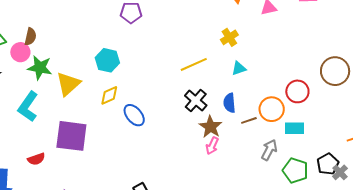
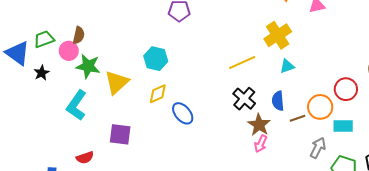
yellow cross: (229, 37) -> (278, 35), size x1.5
purple square: (71, 136) -> (120, 134), size x0.7

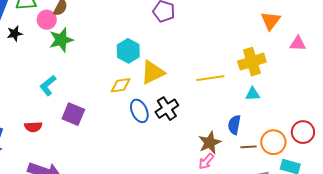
green star: (88, 66) -> (61, 40), turned 30
yellow triangle: (117, 82) -> (153, 72), moved
black cross: (244, 99) -> (167, 109), moved
cyan L-shape: (76, 105) -> (48, 85), moved, size x0.7

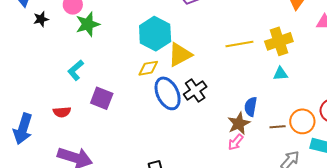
cyan hexagon: (128, 51) -> (155, 34), size x1.4
yellow line: (210, 78) -> (239, 44), moved
blue ellipse: (139, 111) -> (168, 93), size x1.4
blue semicircle: (234, 125) -> (251, 107), moved

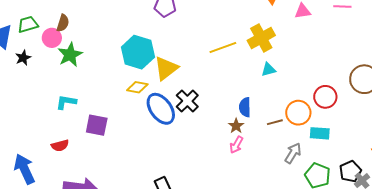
yellow diamond: (148, 68) -> (137, 87), turned 30
cyan L-shape: (76, 70) -> (66, 102), turned 60
brown star: (239, 123) -> (236, 126), size x0.7
blue arrow: (23, 129) -> (24, 169), turned 148

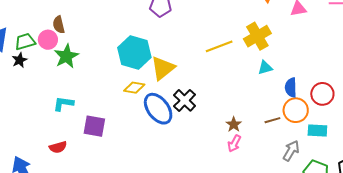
brown semicircle: (63, 23) -> (59, 25), turned 150
green trapezoid: (28, 24) -> (25, 42), moved
blue semicircle: (245, 107) -> (291, 88), moved

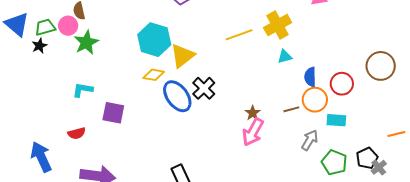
pink arrow: (234, 143) -> (253, 132), size x1.6

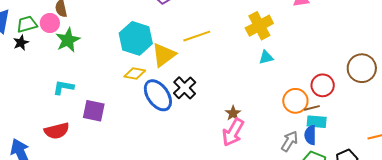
yellow line: (239, 35) -> (197, 36), moved
blue semicircle: (310, 77) -> (310, 135), moved
brown line: (291, 109) -> (312, 108), moved
red semicircle: (77, 133) -> (57, 131), size x1.4

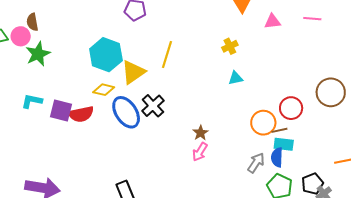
yellow cross: (259, 26) -> (230, 46), size x0.6
yellow line: (197, 36) -> (167, 54), turned -56
purple square: (94, 111) -> (61, 111), moved
red semicircle: (57, 131) -> (81, 114), moved
pink arrow: (233, 132) -> (200, 152), size x0.7

